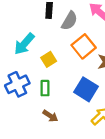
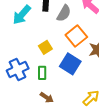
cyan arrow: (24, 44) -> (22, 15), moved
blue square: (86, 89) -> (70, 64), moved

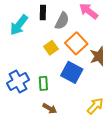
yellow square: (45, 47) -> (51, 48), moved

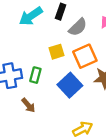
green rectangle: (43, 83) -> (35, 75), moved
brown arrow: (50, 108) -> (28, 105), moved

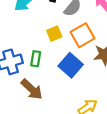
brown arrow: (28, 105) -> (32, 89), size x1.5

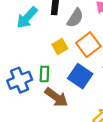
brown arrow: (32, 89) -> (56, 97), moved

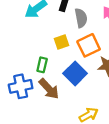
gray semicircle: (75, 18) -> (81, 18), turned -54
blue cross: (20, 80) -> (21, 86), moved

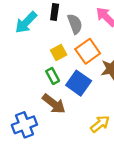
green rectangle: (42, 65) -> (53, 76), moved, turned -32
blue cross: (21, 86) -> (24, 125), moved

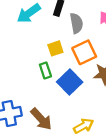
brown arrow: (54, 104) -> (41, 119), moved

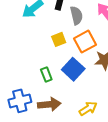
green rectangle: (45, 70) -> (46, 74), moved
brown arrow: (41, 119) -> (49, 104), turned -50

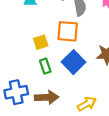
yellow square: (59, 39) -> (41, 42), moved
orange square: (85, 42) -> (68, 31), moved, turned 30

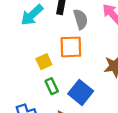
blue square: (73, 62) -> (81, 92), moved

